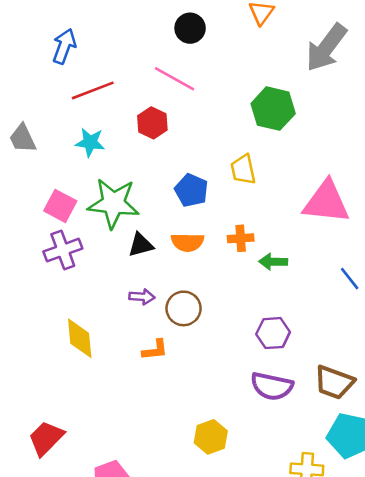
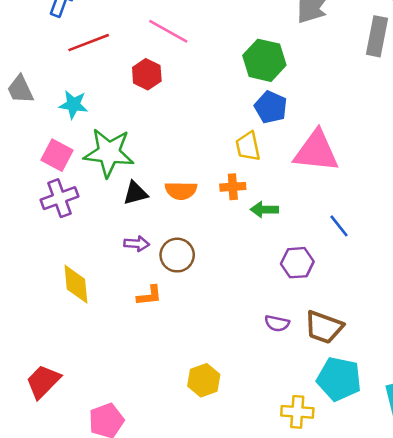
cyan star: (90, 142) -> (73, 105), moved
yellow trapezoid: (243, 170) -> (248, 146), moved
blue pentagon: (191, 190) -> (271, 107), moved
purple hexagon: (273, 333) -> (297, 263), moved
purple semicircle: (272, 386) -> (277, 323), moved, size x0.6

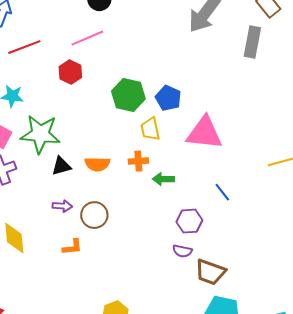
pink line: (168, 31) -> (87, 38), turned -52
green hexagon: (264, 60) -> (128, 95), moved
purple semicircle: (277, 323) -> (182, 251), moved

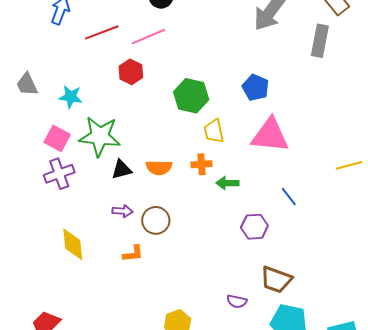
red line: (24, 47) -> (102, 32), moved
blue pentagon: (168, 98) -> (255, 87), moved
purple semicircle: (182, 251) -> (237, 301), moved

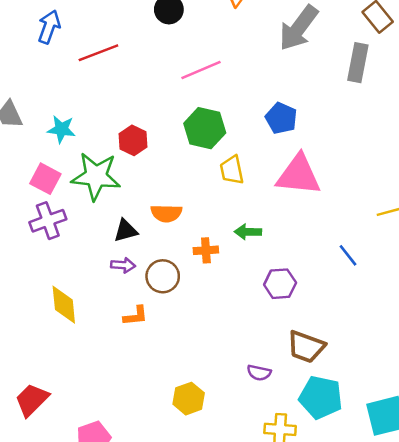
pink line: (149, 37) -> (201, 70), moved
red hexagon: (131, 72) -> (133, 140), moved
orange cross: (201, 164) -> (206, 250), moved
black triangle: (122, 170) -> (126, 231), moved
blue line: (289, 197) -> (348, 255), moved

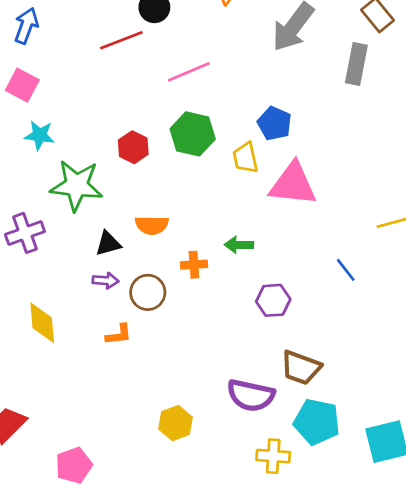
red line: (98, 53) -> (121, 40), moved
red hexagon: (133, 140) -> (133, 147), moved
yellow trapezoid: (232, 170) -> (245, 158), moved
pink square: (45, 179) -> (22, 85), moved
purple semicircle: (259, 373) -> (251, 395), size x1.8

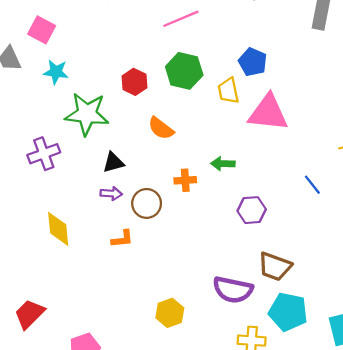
orange semicircle: (152, 225) -> (161, 128), moved, turned 36

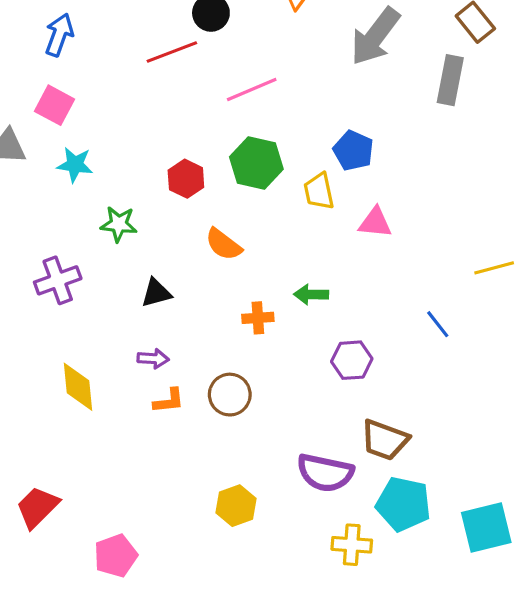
pink triangle: (268, 113) -> (375, 222), size x0.6
green star: (87, 114) -> (119, 224), size x0.6
purple arrow: (111, 194) -> (153, 359), moved
brown circle: (147, 203) -> (230, 395), moved

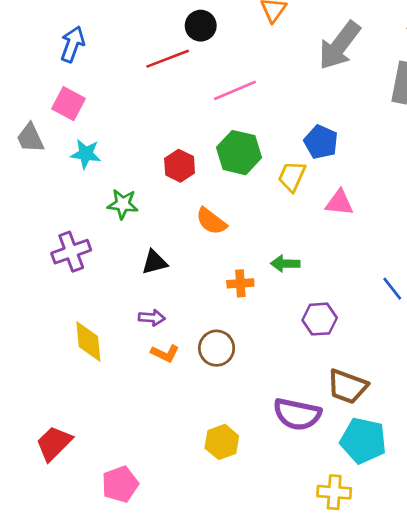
yellow trapezoid: (319, 191) -> (292, 176), turned 36
orange L-shape: (169, 401) -> (165, 353), turned 32
yellow cross: (352, 545) -> (334, 492), moved

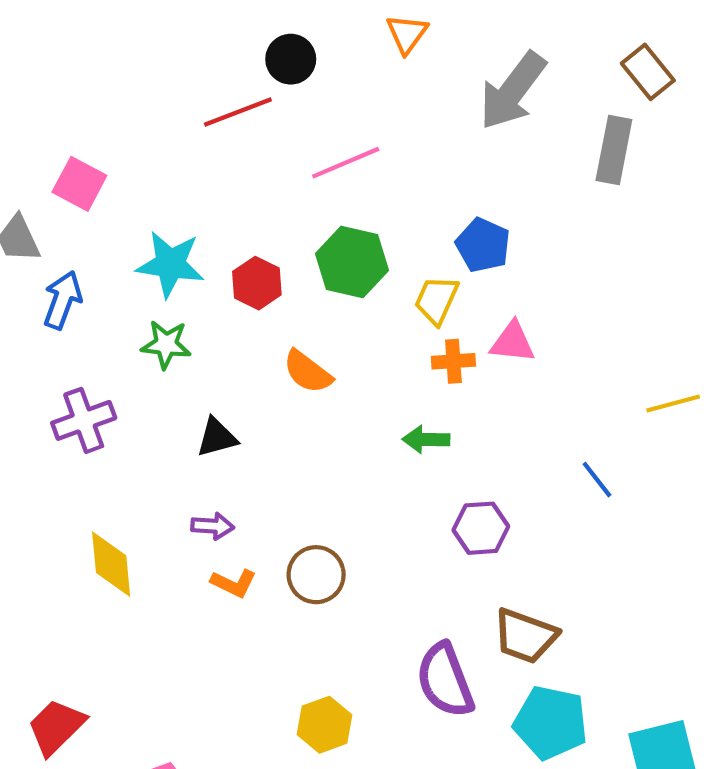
blue arrow: (72, 44) -> (63, 300), moved
cyan star: (86, 154) -> (170, 264), moved, size x1.4
orange cross: (240, 283) -> (453, 361), moved
purple semicircle: (297, 414) -> (445, 680), turned 57

